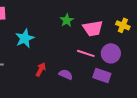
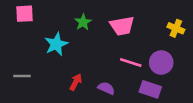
green star: (67, 20) -> (83, 22), moved
pink trapezoid: (93, 28) -> (122, 26), moved

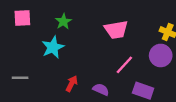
green star: (83, 22) -> (63, 22), moved
pink line: (131, 63) -> (124, 65), turned -66
purple circle: (161, 63) -> (161, 55), moved

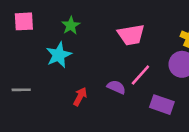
purple semicircle: (101, 89) -> (116, 87), moved

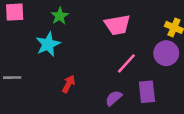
purple semicircle: (116, 87) -> (114, 98), moved, turned -66
purple rectangle: (162, 105) -> (147, 92), turned 65

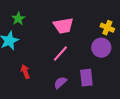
pink line: (126, 63) -> (60, 54), moved
red arrow: (69, 84) -> (25, 72), turned -48

